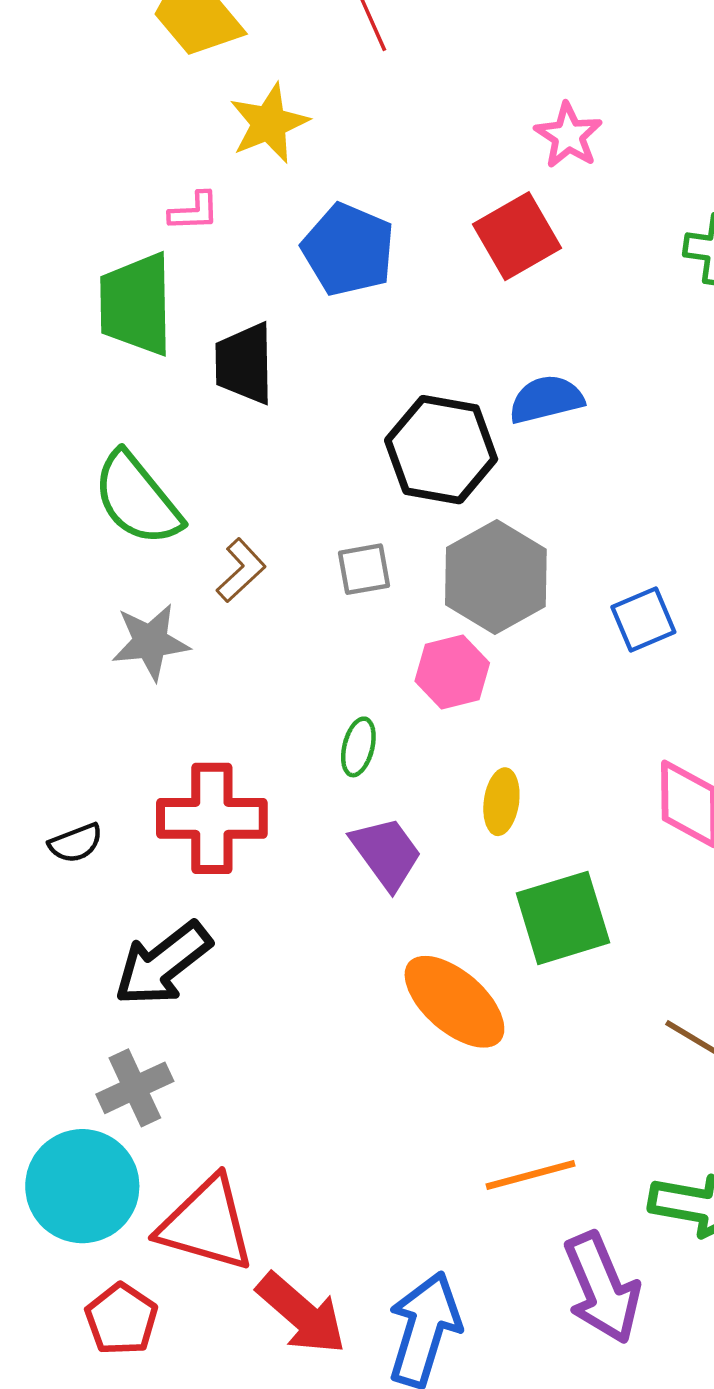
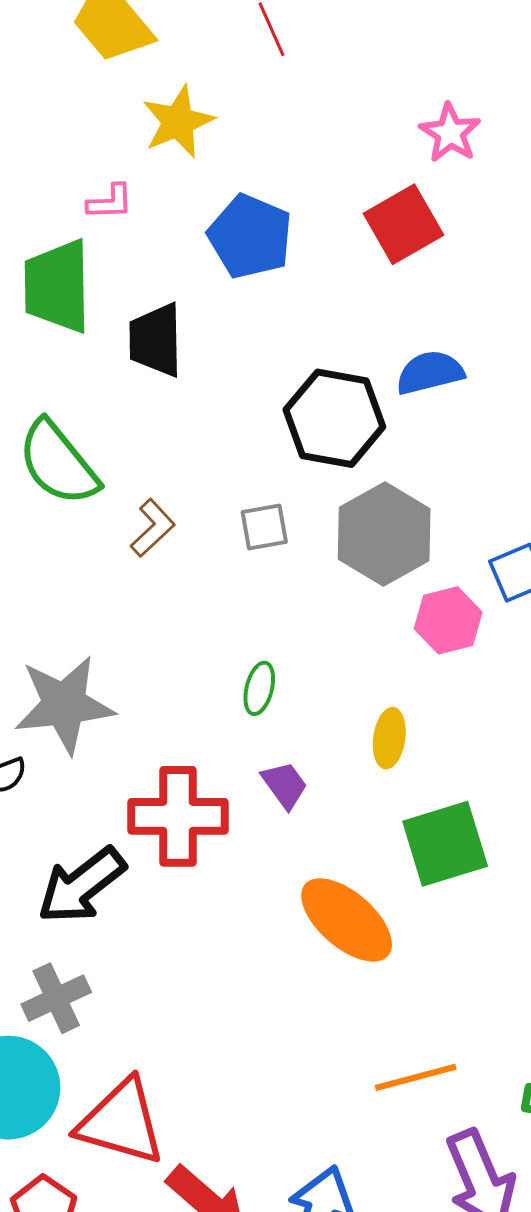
gray star: (150, 642) -> (64, 705), moved, size x1.4
pink hexagon: (452, 672) -> (448, 620), moved
red cross: (212, 818) -> (178, 816), moved
purple trapezoid: (386, 853) -> (285, 785), size x0.7

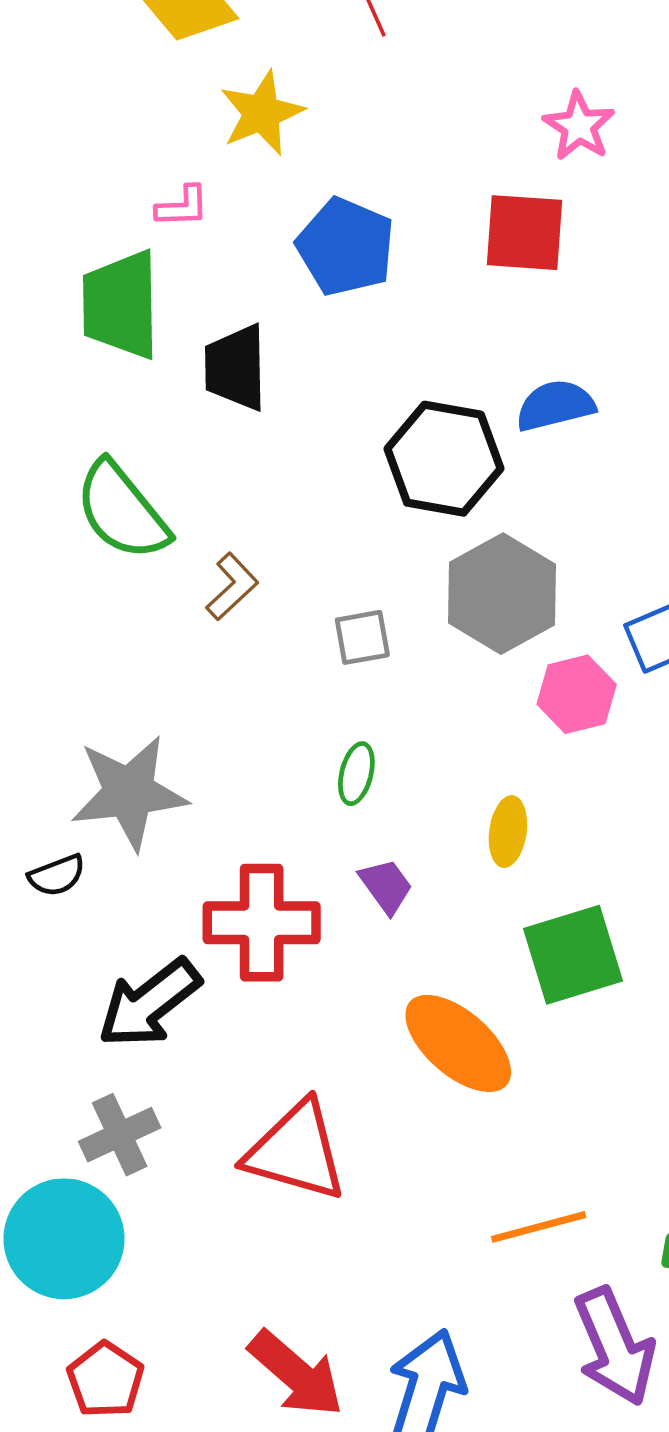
red square: (403, 224) -> (524, 233), turned 34
gray square: (264, 527) -> (362, 637), moved
red triangle: (121, 1122) -> (296, 1151), moved

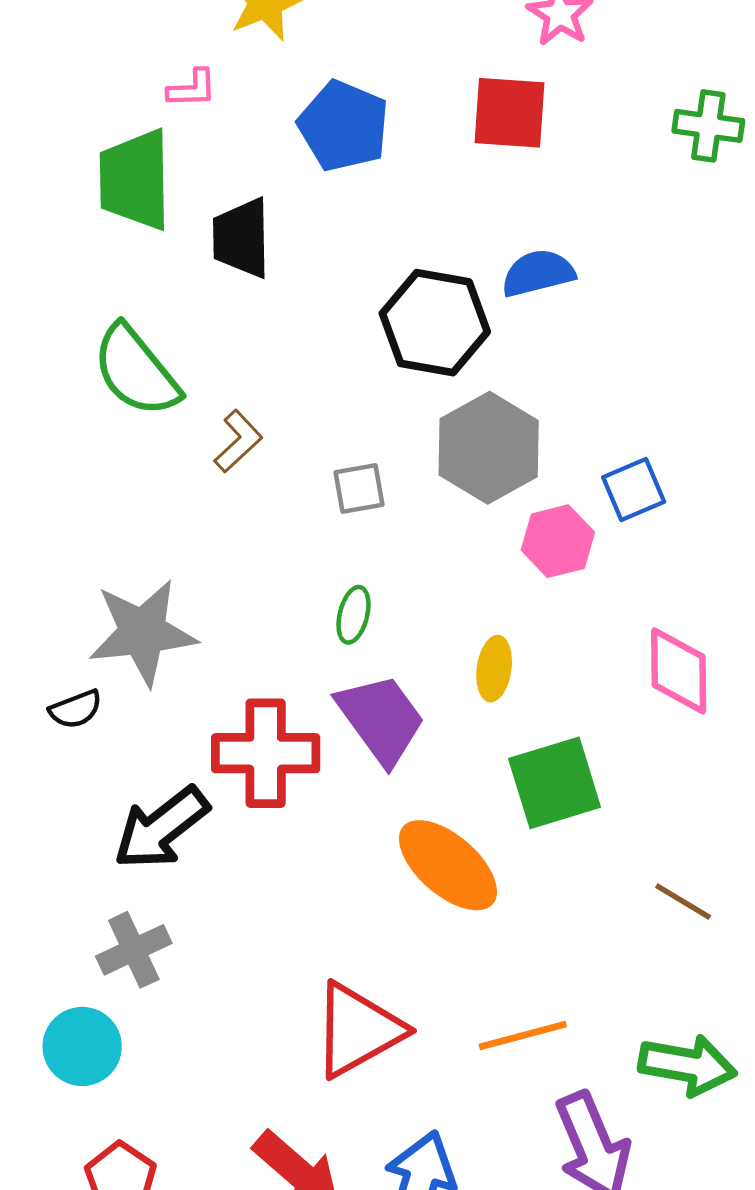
purple trapezoid: (386, 886) -> (381, 719), size x1.8
red triangle: (296, 1151) -> (358, 1030), moved, turned -45
cyan circle: (64, 1239) -> (82, 1046), size x0.7

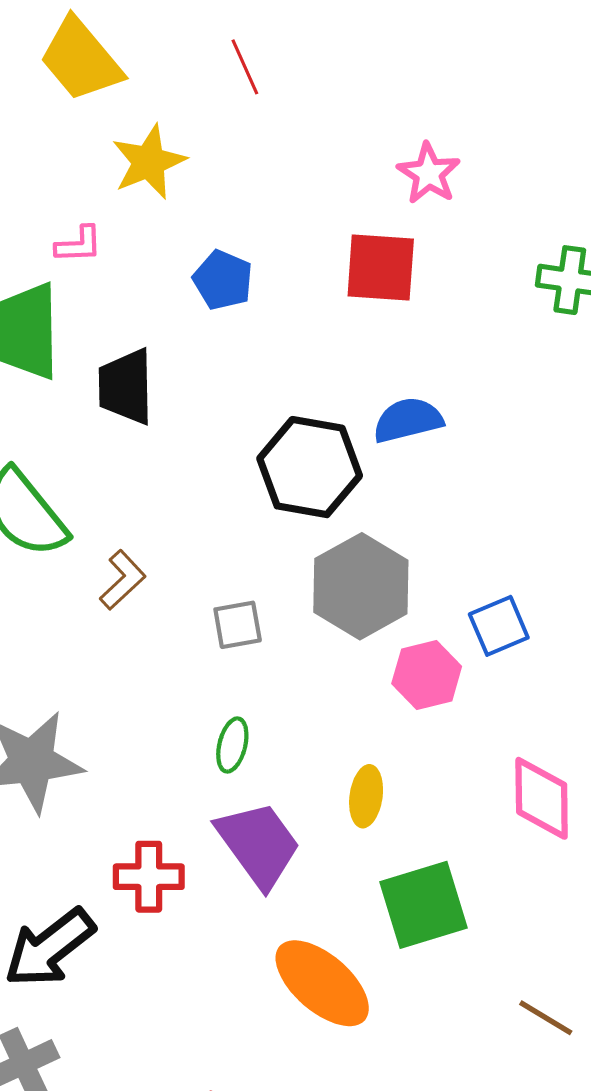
blue pentagon: (344, 126) -> (223, 280), size x0.7
red cross: (266, 753) -> (149, 877), size x0.7

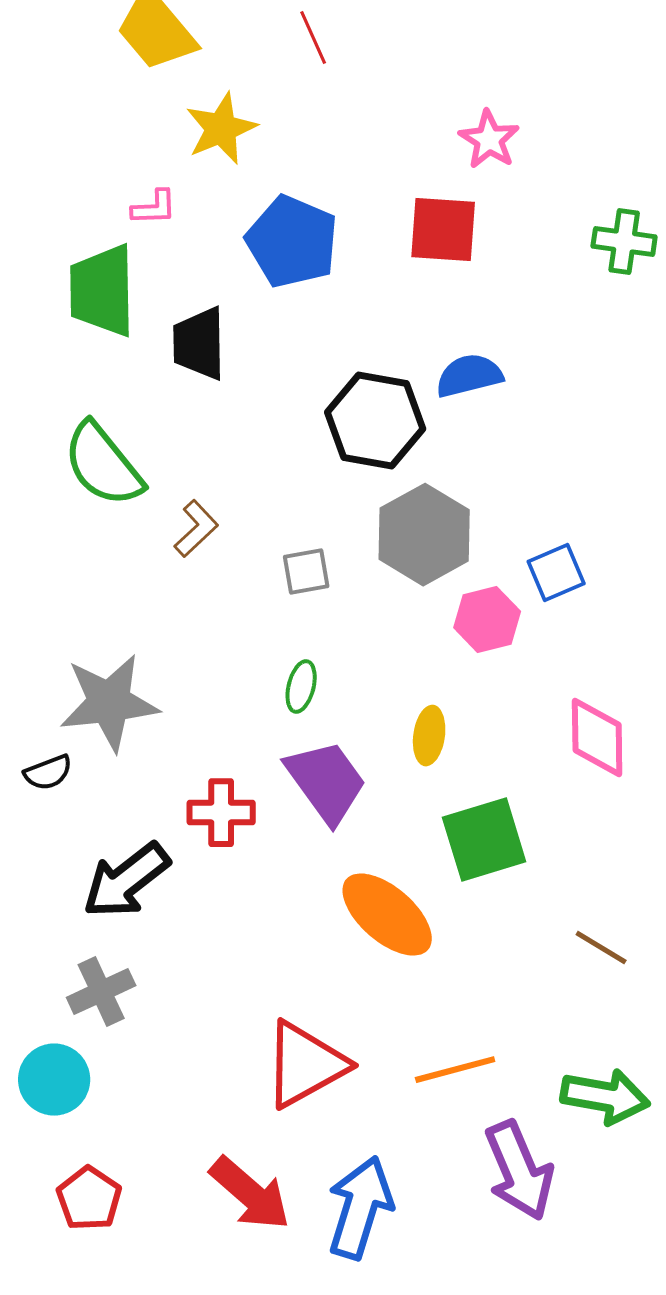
blue pentagon: (223, 280) -> (292, 242), size x1.6

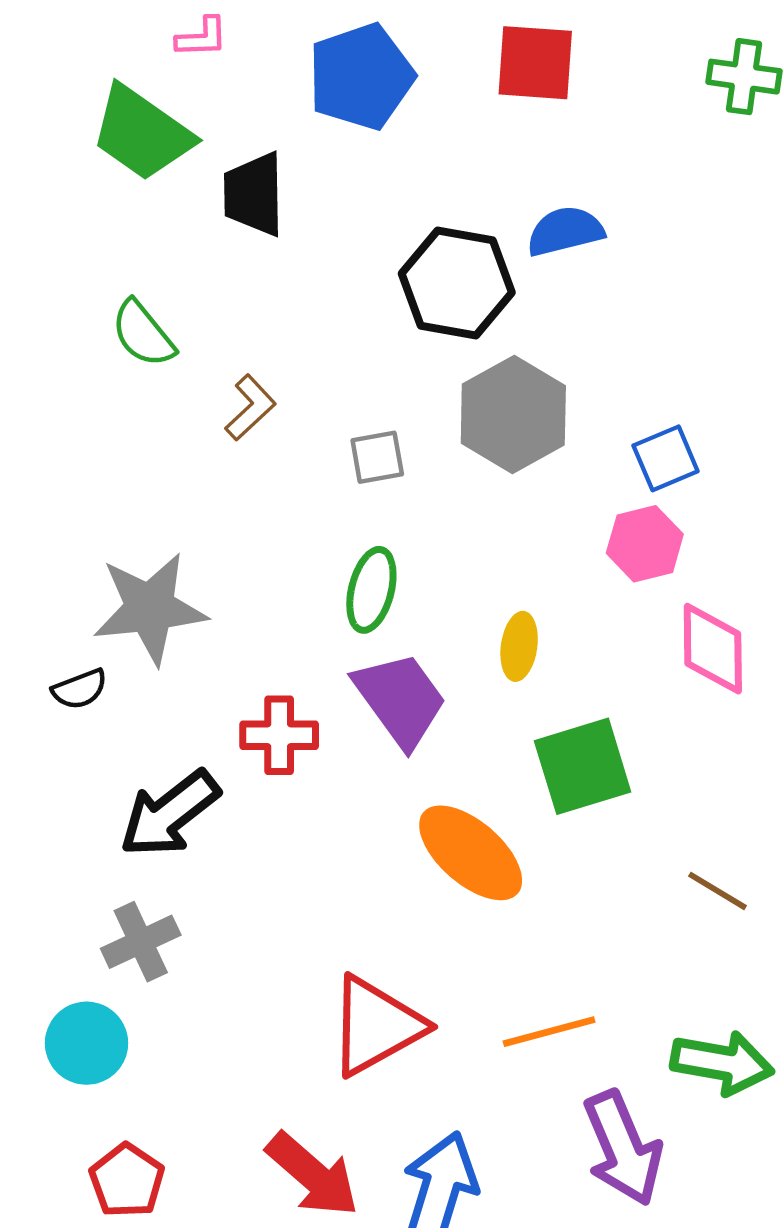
blue pentagon: (292, 242) -> (361, 77), turned 30
green trapezoid: (102, 291) -> (142, 133), turned -54
green semicircle: (103, 465) -> (143, 334), size x0.7
pink hexagon: (487, 620) -> (645, 544), moved
green ellipse: (301, 687) -> (371, 590), size x1.4

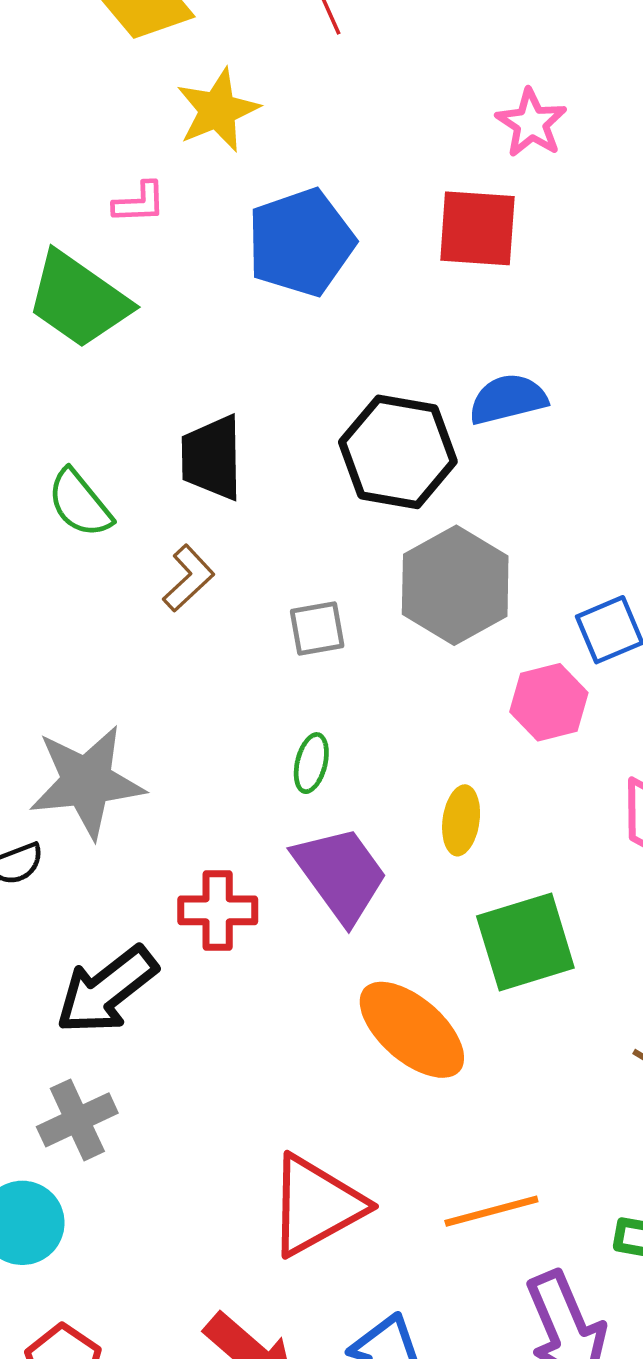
black trapezoid: (254, 194) -> (212, 458), moved
pink hexagon: (645, 544) -> (549, 702), moved
green ellipse: (371, 590) -> (311, 763), size x0.7

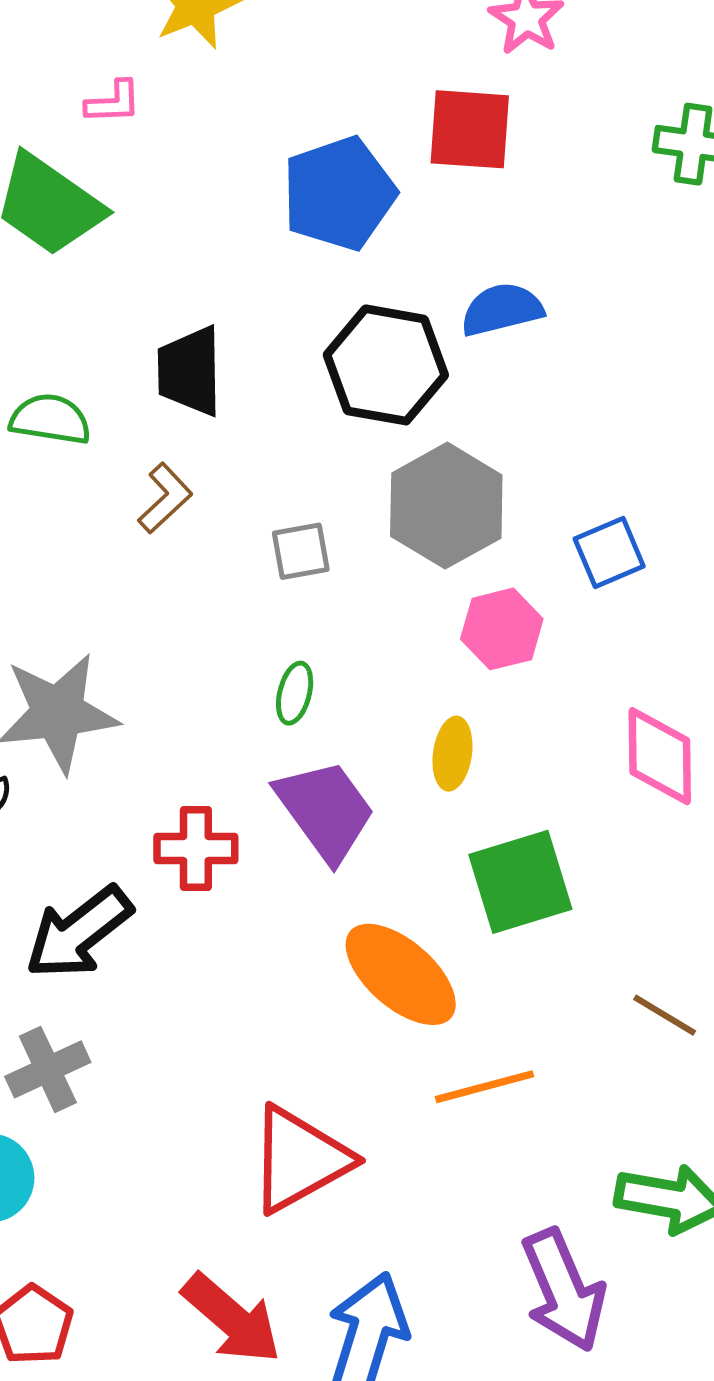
blue pentagon: (301, 242) -> (339, 193), moved
green semicircle: (80, 503) -> (50, 419), turned 138
pink hexagon: (549, 702) -> (502, 629), moved
orange line: (491, 1211) -> (485, 1087), moved

